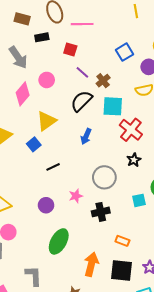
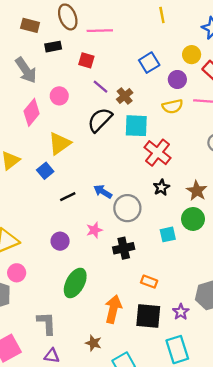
blue arrow: (86, 136) -> (103, 192), moved, turned 98

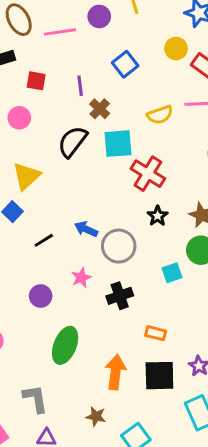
red square: (86, 60) -> (36, 81), moved
purple circle: (177, 79) -> (99, 16), moved
purple line: (101, 87) -> (80, 86), moved, turned 49

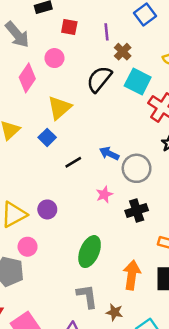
cyan square: (118, 144) -> (138, 81), turned 30
purple circle: (41, 296) -> (47, 209), moved
gray L-shape: (35, 399) -> (87, 296), moved

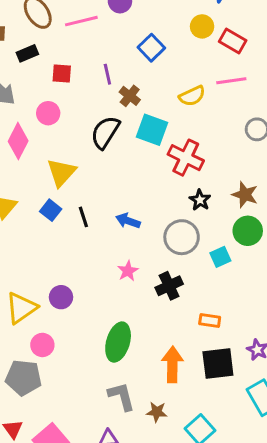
black line: (73, 162) -> (83, 217), moved, turned -70
gray circle: (137, 168) -> (182, 237), moved

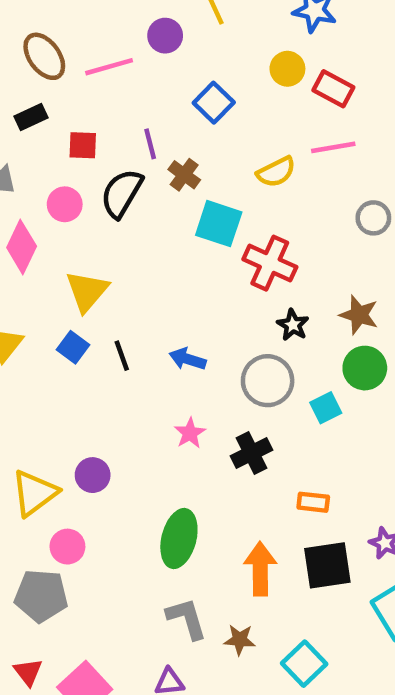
black semicircle: (105, 132) -> (122, 193), moved

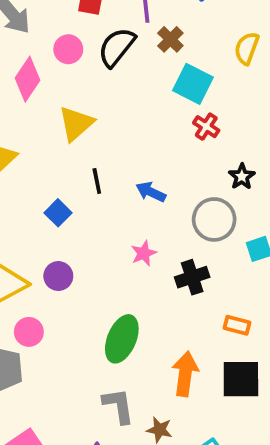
yellow semicircle: (276, 172) -> (247, 48), turned 128
red cross: (270, 263) -> (206, 127), moved, size x0.6
blue square: (73, 347) -> (58, 213), moved

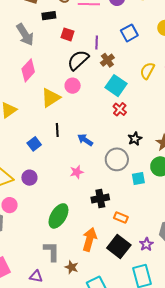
pink circle: (68, 49) -> (73, 86), moved
black cross: (192, 277) -> (100, 199), moved
black square: (241, 379) -> (119, 247), turned 30

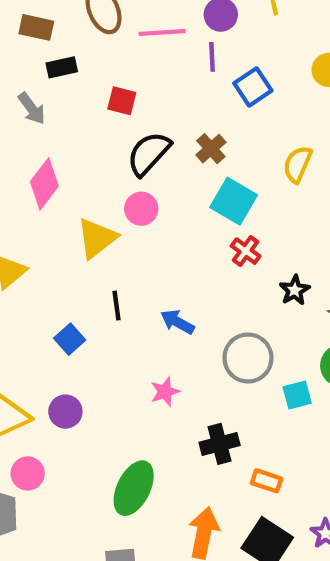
black rectangle: (49, 16) -> (62, 67), moved
gray arrow: (25, 35) -> (32, 108), size x0.7
purple line: (97, 43) -> (212, 57), moved
black star: (135, 139) -> (295, 290), moved

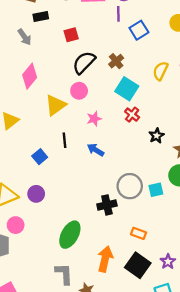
red square: (122, 101) -> (71, 35), turned -32
gray circle: (248, 358) -> (130, 186), moved
pink star: (165, 392) -> (94, 119), moved
black cross: (220, 444) -> (107, 205), moved

